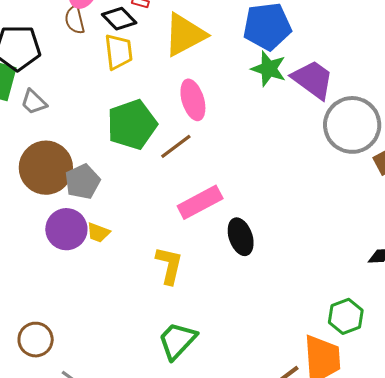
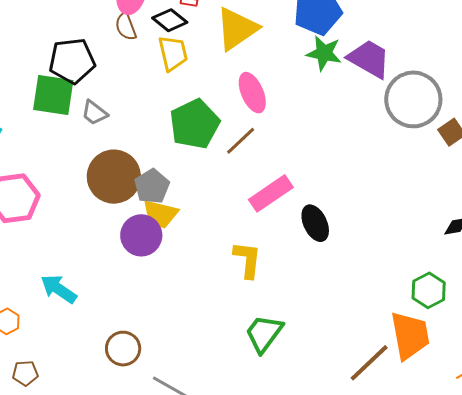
yellow trapezoid: (98, 233) -> (160, 214), moved, size x1.5

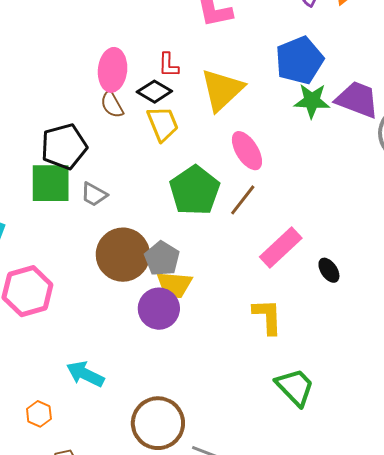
black ellipse: (315, 223) -> (329, 270), size x0.7
green trapezoid: (264, 334) -> (295, 387), turned 108
brown circle: (123, 349) -> (158, 423), size x1.5

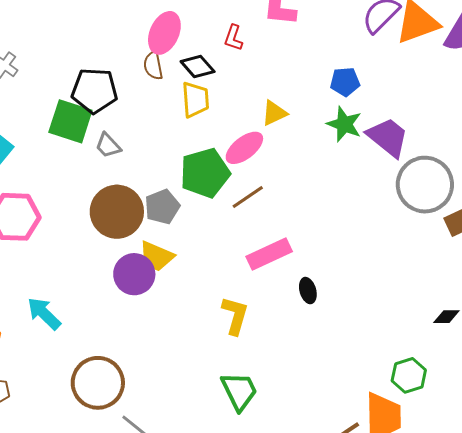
blue pentagon: (299, 60) -> (345, 82), size x0.6
red L-shape: (168, 65) -> (233, 38), moved
yellow triangle: (222, 90) -> (274, 113), moved, size x0.6
pink ellipse: (247, 151) -> (244, 148), moved, turned 66
gray pentagon: (162, 258) -> (162, 207), moved

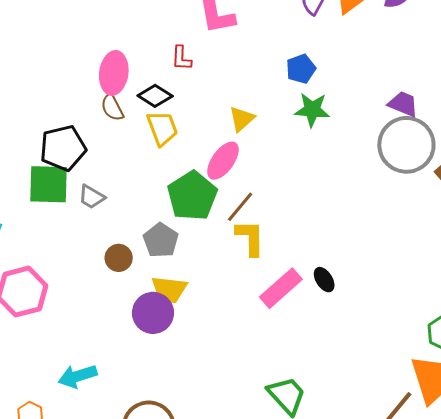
purple trapezoid: (388, 137) -> (403, 104), moved, size x0.7
brown circle: (117, 212) -> (119, 258), size x0.5
pink rectangle: (269, 254) -> (281, 288), moved
cyan arrow: (44, 314) -> (78, 376), turned -45
yellow L-shape: (235, 315) -> (250, 238), moved

